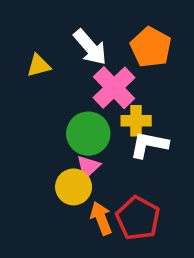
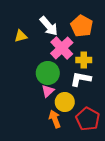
yellow cross: (136, 121) -> (84, 60), moved
yellow circle: (74, 187) -> (65, 102), moved
red pentagon: (138, 218) -> (88, 119), moved

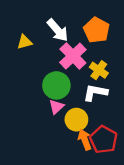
yellow cross: (84, 60) -> (99, 70), turned 35
orange arrow: (55, 119) -> (85, 140), moved

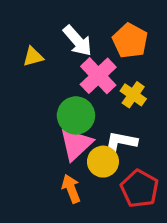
white L-shape: (95, 93) -> (120, 143), moved
pink triangle: (56, 107) -> (76, 144), size x1.6
orange arrow: (85, 140) -> (71, 189), moved

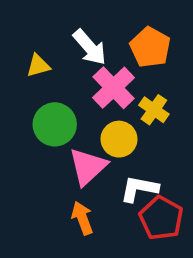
green circle: (76, 115) -> (55, 124), moved
white L-shape: (120, 143) -> (139, 189), moved
yellow circle: (103, 162) -> (119, 139), moved

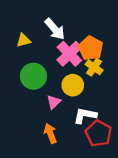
orange pentagon: (150, 47) -> (91, 48), moved
pink triangle: (88, 167) -> (54, 102), size x0.6

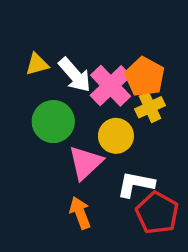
white arrow: (55, 29) -> (75, 75), moved
yellow cross: (94, 67) -> (150, 107), turned 30
pink triangle: (54, 102) -> (85, 163), size x1.5

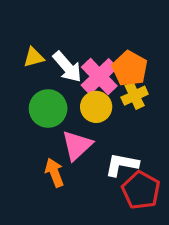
yellow circle: (116, 136) -> (96, 107), moved
orange arrow: (80, 213) -> (54, 173), moved

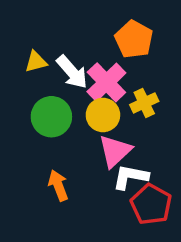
orange pentagon: (130, 68) -> (134, 39), moved
pink triangle: (77, 145) -> (115, 151), moved

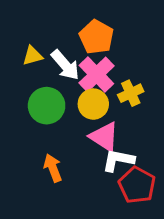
orange pentagon: (134, 39) -> (96, 37), moved
pink triangle: (115, 151) -> (104, 137), turned -44

